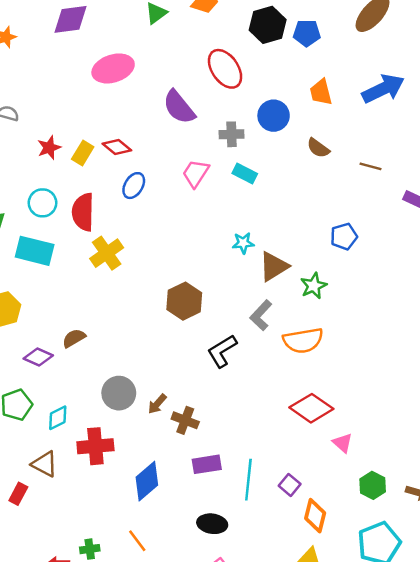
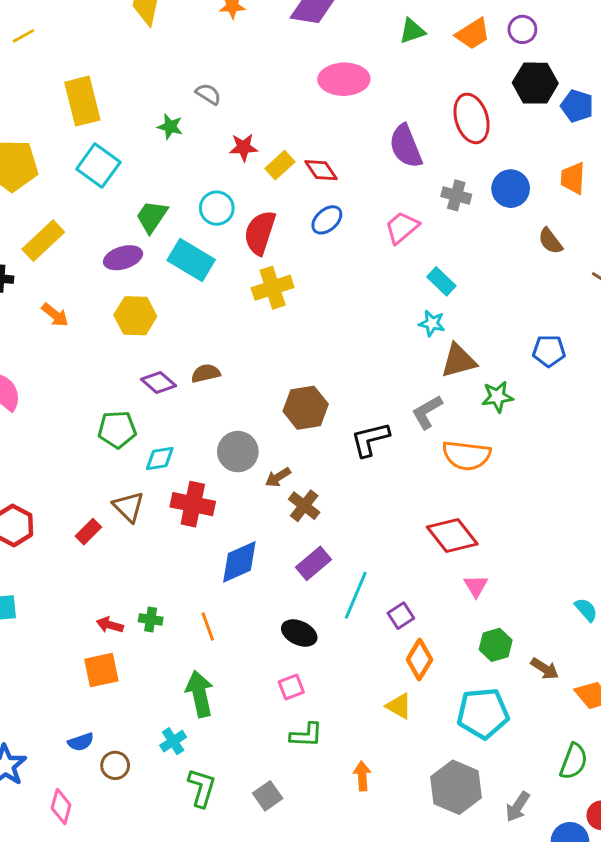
cyan rectangle: (245, 173) -> (441, 281), moved
brown hexagon: (184, 301) -> (306, 408), moved
purple rectangle: (207, 464) -> (314, 563), turned -48

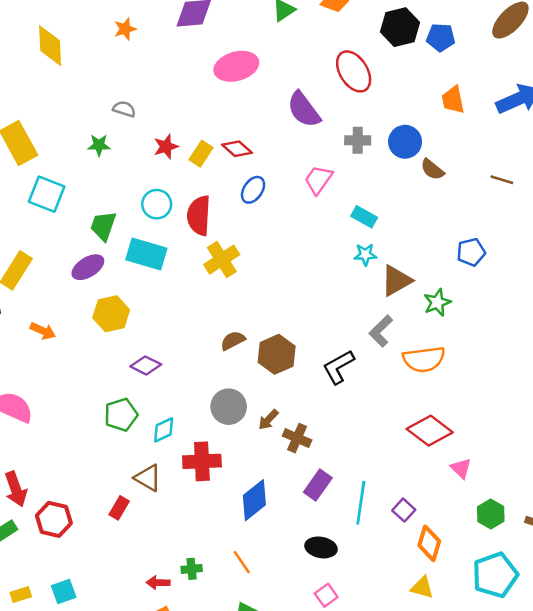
blue circle: (511, 189) -> (405, 142), moved
brown semicircle: (550, 241) -> (432, 170), moved
brown semicircle: (206, 373) -> (233, 341), moved

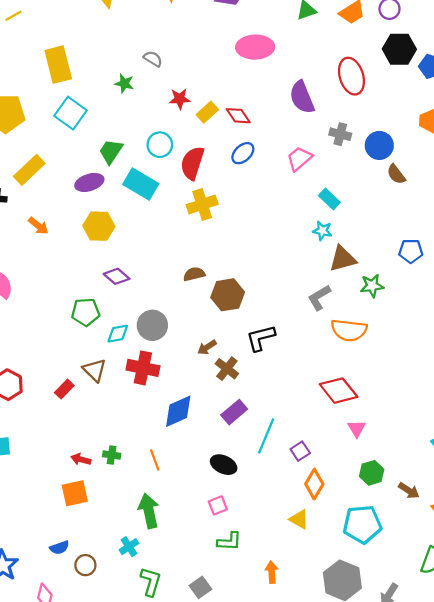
black L-shape: (339, 367) -> (261, 338), moved
gray circle: (229, 407) -> (152, 325), moved

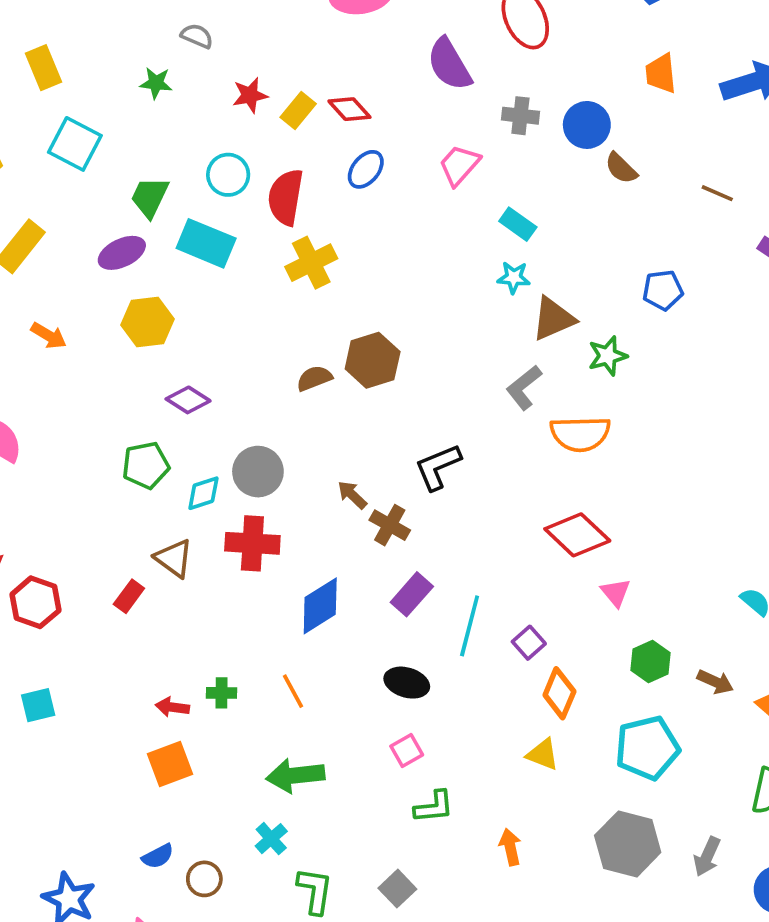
yellow rectangle: (58, 65) -> (43, 68), size x0.7
brown hexagon: (228, 295) -> (373, 360), moved
brown arrow: (207, 347) -> (352, 495), turned 84
green arrow: (149, 511) -> (295, 776), turned -76

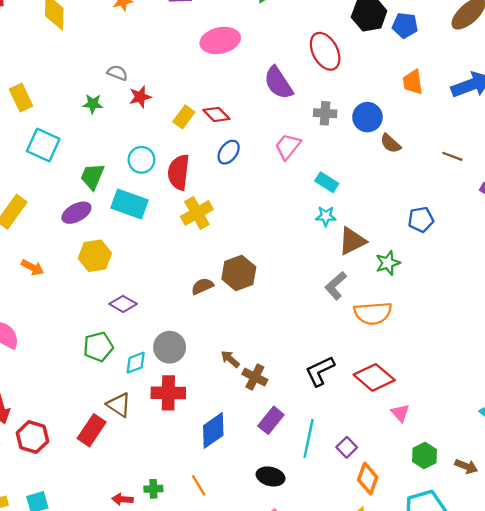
red star: (250, 95) -> (140, 97), moved
black L-shape: (438, 467) -> (320, 371), moved
red rectangle: (129, 596) -> (92, 430), size x1.5

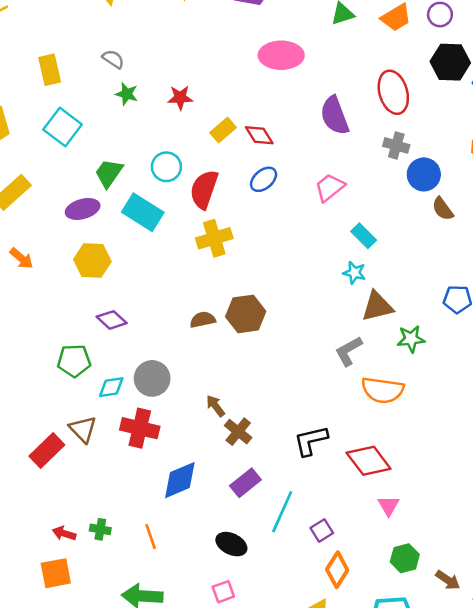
gray semicircle: (117, 73) -> (113, 59), moved
gray cross: (325, 113) -> (396, 145), moved

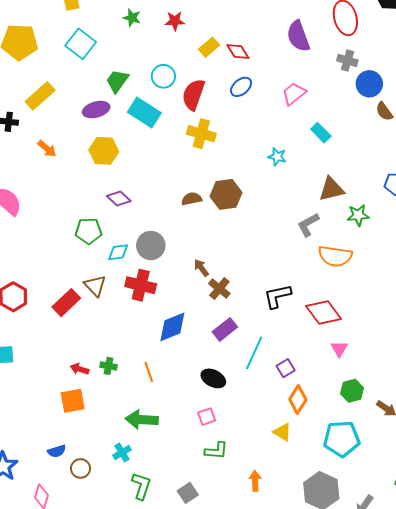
yellow cross: (214, 238) -> (201, 134), turned 32
cyan star: (354, 273) -> (277, 157), moved

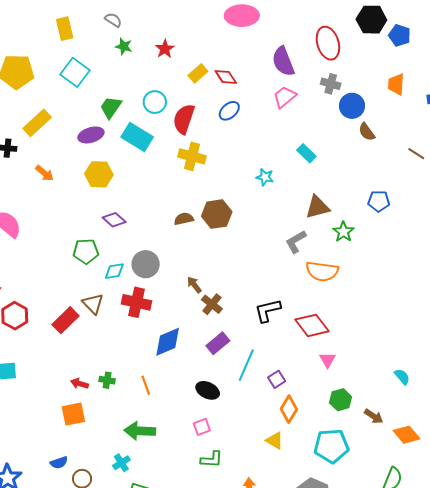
red star: (175, 21) -> (165, 49), turned -30
pink trapezoid: (294, 94) -> (285, 97), moved
green star: (358, 215) -> (343, 232), turned -30

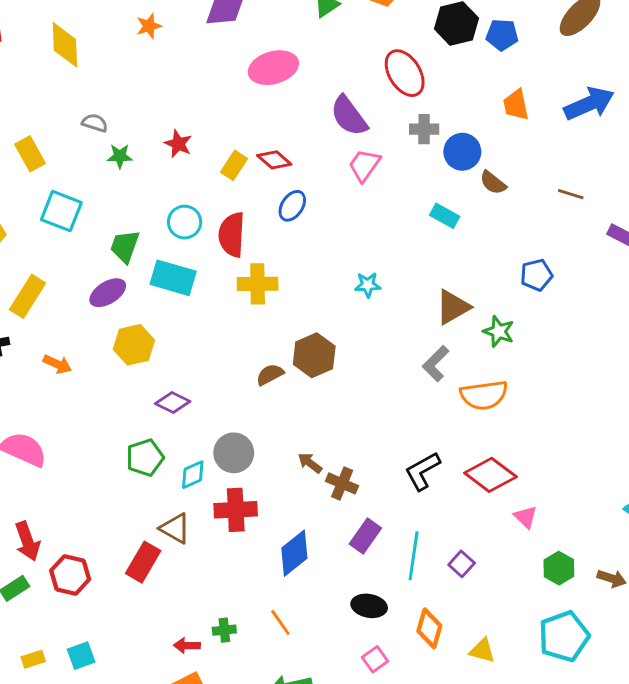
cyan rectangle: (306, 153) -> (445, 216), moved
orange diamond: (289, 409) -> (429, 628), moved

